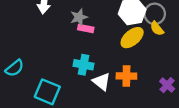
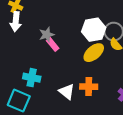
pink rectangle: (86, 29) -> (53, 45), turned 40
cyan cross: (83, 65) -> (32, 78), moved

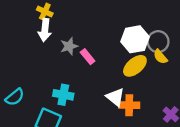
gray star: (47, 35) -> (69, 46), moved
white triangle: (67, 92) -> (115, 97), moved

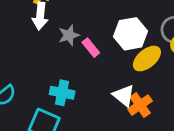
white hexagon: (135, 39) -> (130, 34), moved
orange cross: (129, 105) -> (140, 105), turned -36

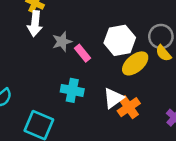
cyan cross: (62, 93) -> (72, 90), moved
white triangle: (124, 95) -> (113, 98), turned 45

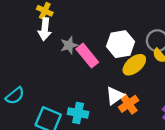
pink rectangle: (83, 53) -> (87, 56), size x1.5
cyan cross: (72, 90) -> (78, 113), moved

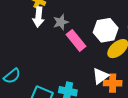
gray star: (69, 45) -> (61, 22), moved
orange cross: (129, 104) -> (113, 83), turned 36

